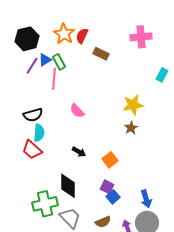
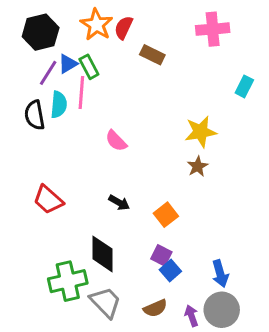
black semicircle: (33, 115) -> (35, 115), moved, turned 96
cyan semicircle: (39, 133) -> (59, 105), moved

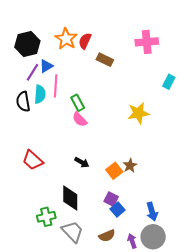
green rectangle: (89, 67) -> (78, 103), moved
brown star: (198, 166) -> (130, 166), moved
green cross: (68, 281) -> (46, 217), size x0.7

